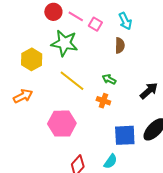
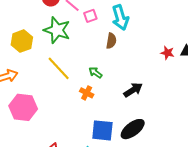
cyan arrow: (125, 21) -> (120, 18), size x1.4
pink square: (95, 24) -> (90, 16), turned 32
pink hexagon: (62, 124) -> (23, 107), moved

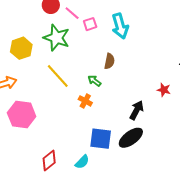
brown semicircle: (111, 41) -> (109, 61), moved
red star: (167, 53) -> (164, 90), moved
black arrow: (133, 90) -> (137, 110), moved, turned -30

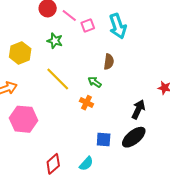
green star: (57, 38) -> (55, 41), size x0.6
blue square: (101, 139) -> (104, 140), size x0.7

